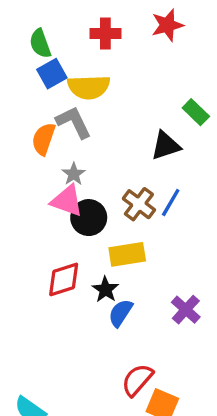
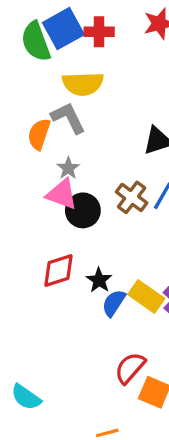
green semicircle: (40, 44) -> (36, 42), size x1.4
blue square: (52, 74) -> (63, 29), moved, size x1.4
yellow rectangle: (127, 254) -> (146, 296), moved, turned 44

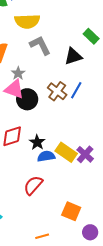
gray L-shape: (68, 118) -> (40, 45), moved
blue semicircle: (114, 303) -> (46, 156), turned 48
red semicircle: (130, 368) -> (33, 185), moved

